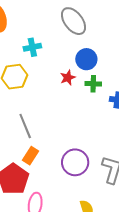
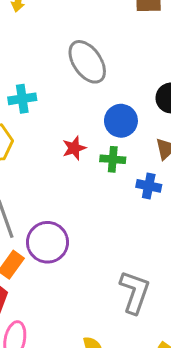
blue circle: (86, 59) -> (121, 121), moved
purple circle: (75, 162) -> (47, 242), moved

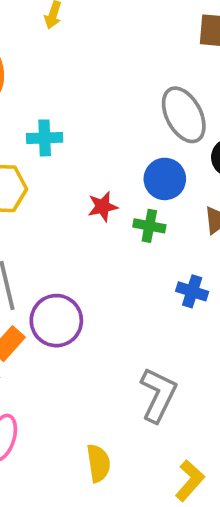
gray ellipse: (87, 62) -> (184, 115), moved
blue cross: (149, 186) -> (192, 291), moved

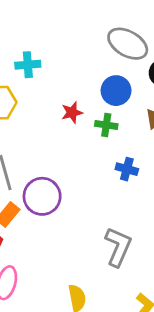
gray ellipse: (184, 115) -> (128, 44), turned -30
blue cross: (192, 291) -> (127, 169), moved

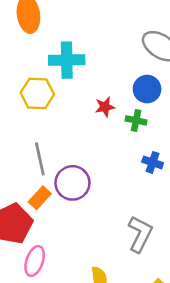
cyan cross: (28, 65) -> (67, 60), size x1.5

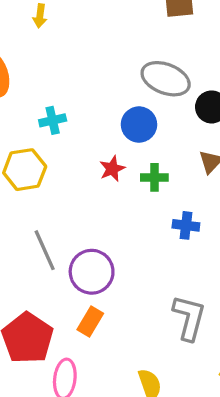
cyan cross: (67, 60) -> (53, 120), size x0.6
blue circle: (147, 89) -> (139, 125), moved
orange rectangle: (40, 198) -> (90, 321), moved

